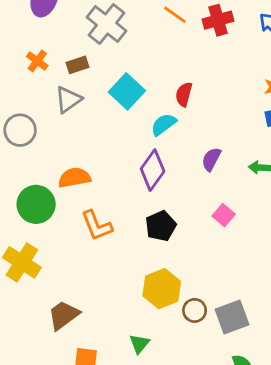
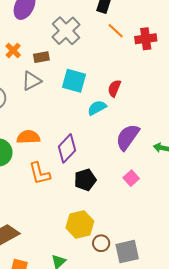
cyan square: (127, 91) -> (74, 81), turned -35
purple semicircle: (211, 159) -> (128, 137), size x1.6
purple diamond: (153, 170) -> (67, 148), moved

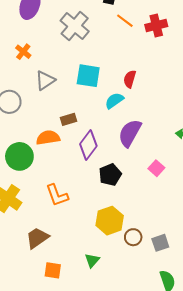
brown rectangle: (41, 57) -> (68, 119), moved
purple semicircle: (128, 137) -> (130, 133), moved
orange L-shape: (40, 173) -> (57, 195), moved
gray square: (127, 252) -> (160, 243), size x0.7

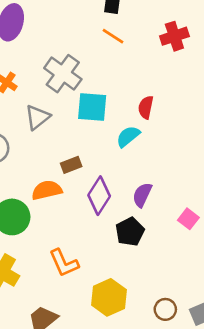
orange line: (125, 21) -> (113, 36), moved
gray cross: (75, 26) -> (63, 74), moved
purple semicircle: (130, 133) -> (142, 195), moved, size x0.7
yellow hexagon: (110, 221) -> (109, 297), moved

